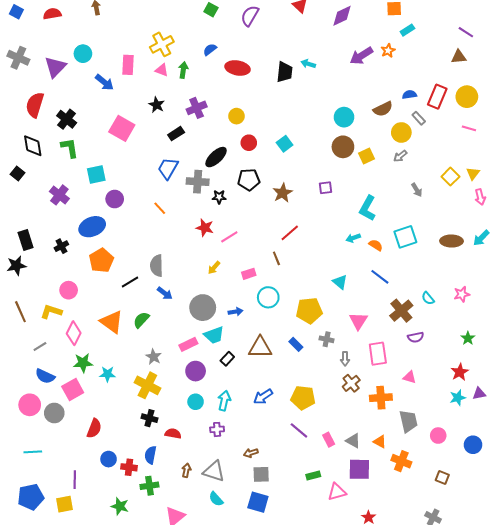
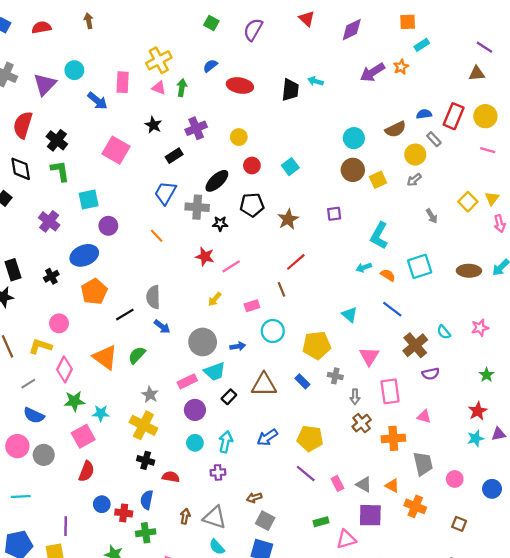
pink square: (73, 389) -> (83, 436), moved
gray square: (261, 474) -> (265, 521), turned 30

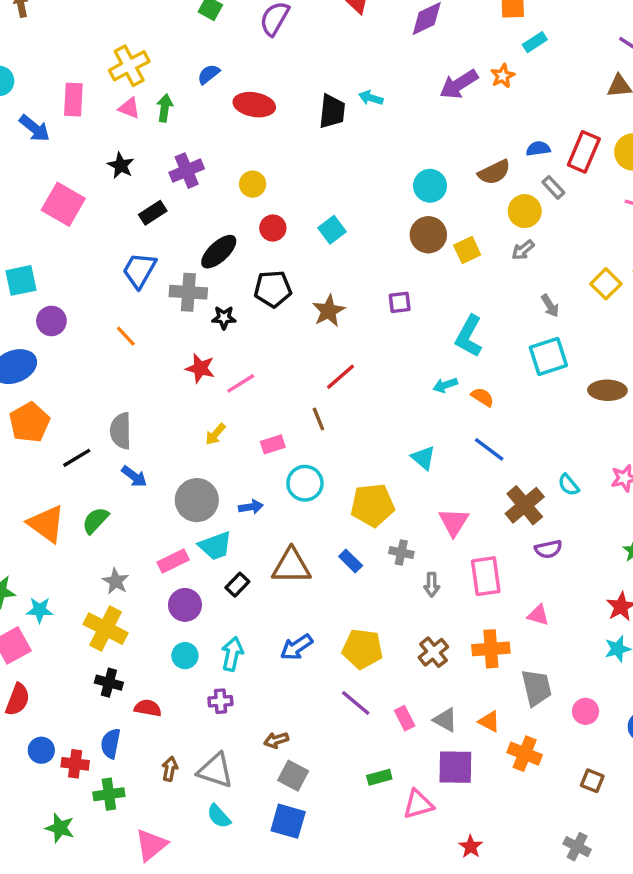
cyan square: (420, 266) -> (548, 356), moved
brown cross: (362, 423) -> (433, 652), moved

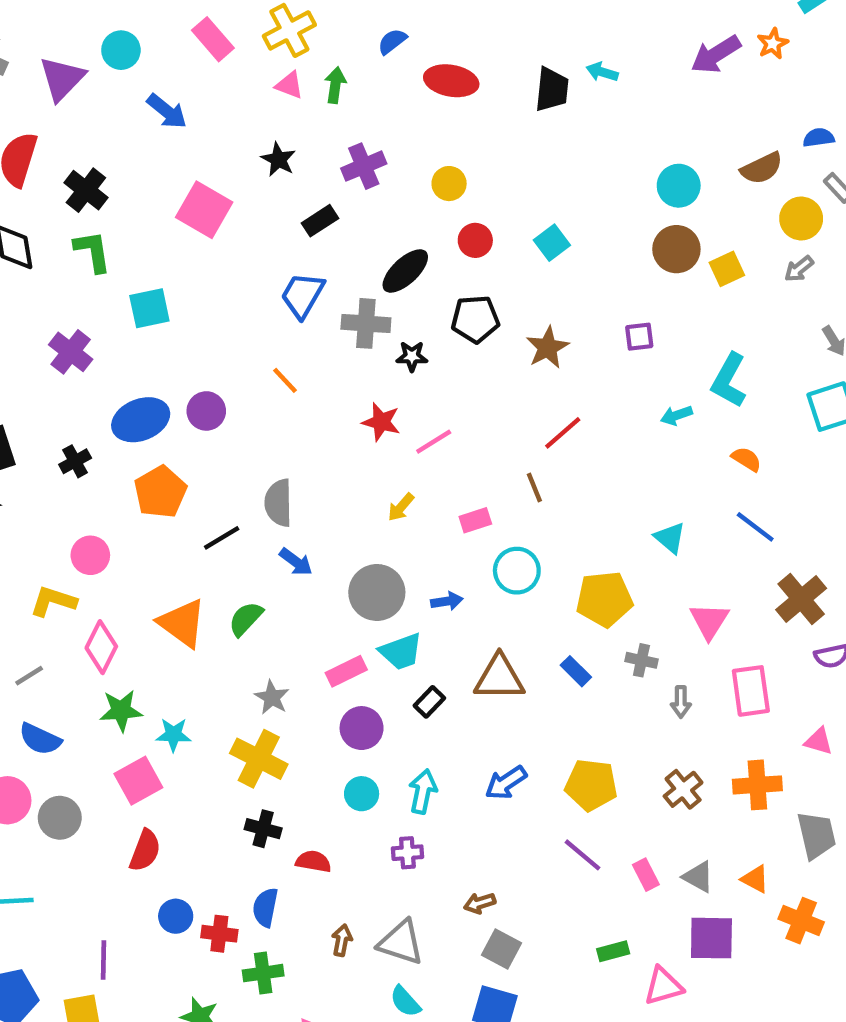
pink rectangle: (73, 100) -> (213, 39), moved, turned -44
purple circle: (51, 321) -> (206, 411), moved
cyan arrow: (445, 385) -> (676, 415), moved

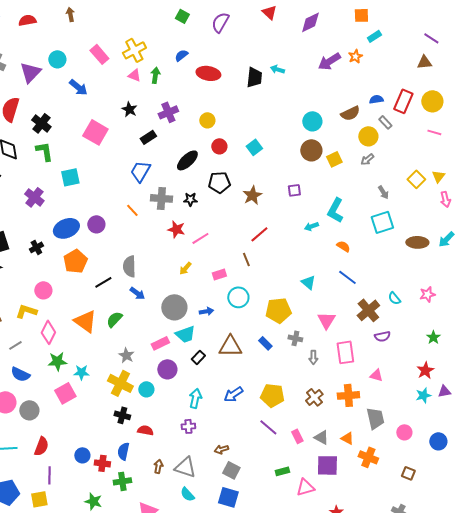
gray cross: (366, 323) -> (161, 198), moved
cyan circle: (362, 794) -> (146, 389), moved
red semicircle: (145, 851) -> (41, 446), moved

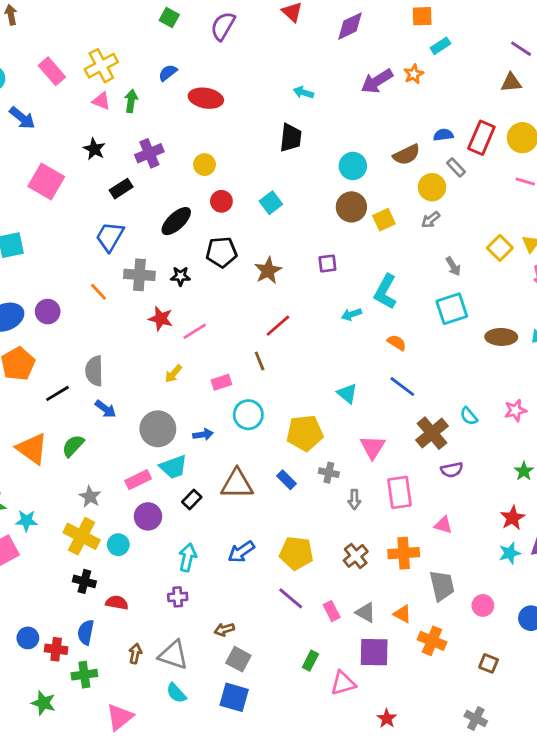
black trapezoid: (254, 77) -> (291, 138), moved
green rectangle: (282, 471) -> (310, 661), turned -48

